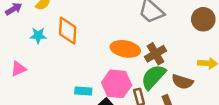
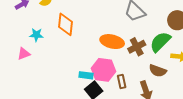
cyan star: (38, 35) -> (36, 35), moved
green semicircle: (153, 77) -> (160, 42), moved
cyan rectangle: (83, 91) -> (86, 75), moved

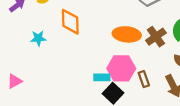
pink triangle: (24, 54) -> (15, 81), moved

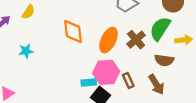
orange diamond: (70, 22) -> (73, 31), moved
orange ellipse: (127, 34) -> (108, 40), turned -65

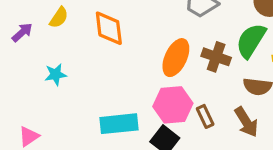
orange diamond: (73, 31) -> (109, 28), moved
brown cross: (136, 40) -> (216, 57), turned -30
cyan rectangle: (89, 82) -> (119, 124), moved, size x1.6

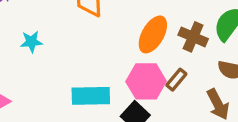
brown rectangle: (205, 116) -> (176, 80), moved, turned 60

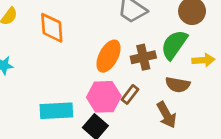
brown cross: (193, 37) -> (143, 57), turned -35

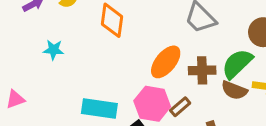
brown semicircle: (178, 85) -> (234, 90), moved

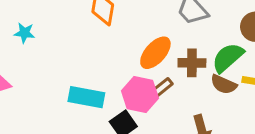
cyan star: (54, 50) -> (24, 33), moved
brown rectangle: (180, 107) -> (162, 87), moved

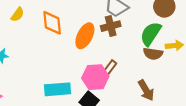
orange ellipse: (155, 53) -> (85, 36), moved
brown cross: (192, 63) -> (111, 26), moved

